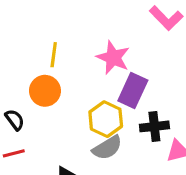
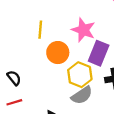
orange circle: (45, 91) -> (58, 53), moved

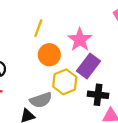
gray semicircle: (82, 95) -> (41, 100), moved

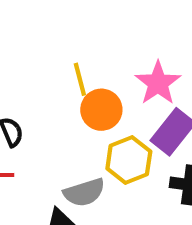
yellow line: (38, 28) -> (80, 79), moved, turned -36

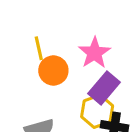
yellow hexagon: (129, 160) -> (97, 111), moved

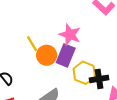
purple rectangle: (104, 88) -> (66, 55), moved

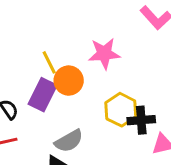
pink star: (70, 35) -> (104, 54), turned -30
purple rectangle: (66, 55) -> (43, 95), moved

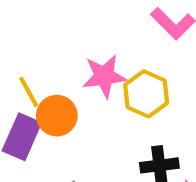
yellow hexagon: (121, 110) -> (146, 94), moved

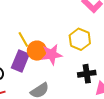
pink star: (104, 76) -> (52, 54), moved

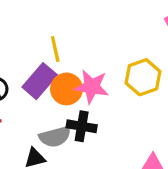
orange circle: (37, 51) -> (67, 89), moved
black cross: (87, 74) -> (82, 126), moved

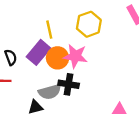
yellow hexagon: (143, 77) -> (89, 24), moved

